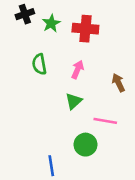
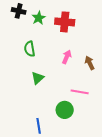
black cross: (25, 14) -> (19, 11), turned 32
pink arrow: (78, 69) -> (67, 57), moved
green triangle: (74, 101) -> (38, 78), moved

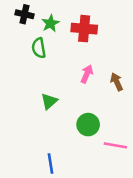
green semicircle: (30, 49) -> (39, 48), moved
pink line: (80, 92) -> (115, 145), moved
green circle: (65, 110) -> (88, 125), moved

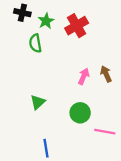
red cross: (84, 29) -> (77, 26), turned -35
pink arrow: (87, 74) -> (84, 76), moved
green triangle: (49, 101) -> (38, 102), moved

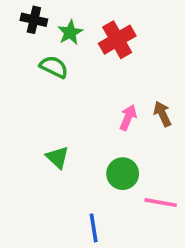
green semicircle: (35, 43) -> (54, 67), turned 126
green triangle: (38, 102) -> (57, 157), turned -35
blue line: (46, 148) -> (94, 228), moved

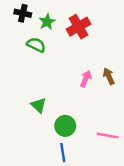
green circle: (123, 174) -> (65, 126), moved

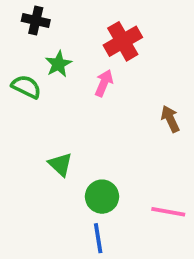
green star: (47, 22) -> (58, 64), moved
green semicircle: (36, 45) -> (26, 87), moved
pink arrow: (86, 79) -> (104, 83), moved

